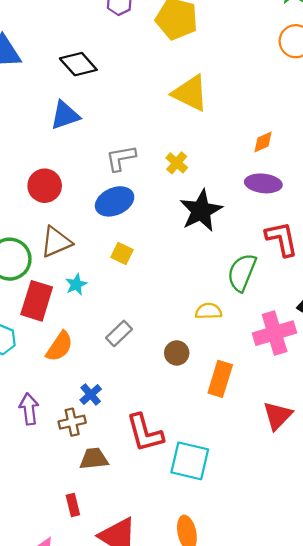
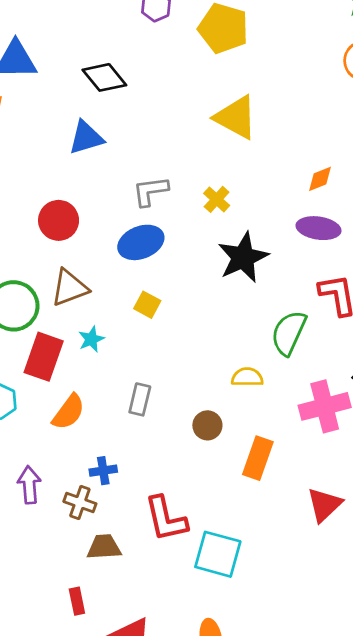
gray rectangle: (119, 333) -> (140, 399), turned -35
blue cross: (91, 395) -> (103, 471), turned 30
brown cross: (72, 422) -> (80, 503), turned 30

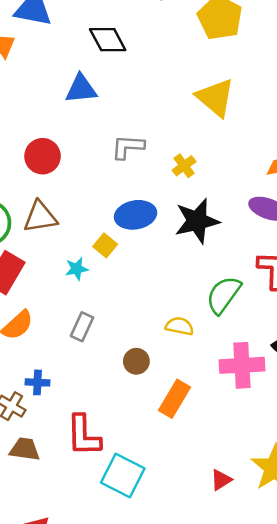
blue ellipse: (141, 242) -> (136, 215), moved
cyan star: (91, 339) -> (77, 269), moved
red triangle: (324, 505) -> (221, 480), moved, size x0.7

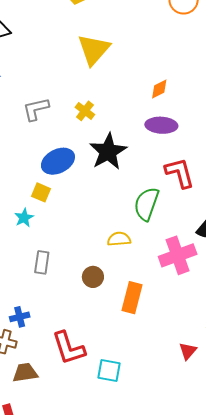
yellow triangle: (215, 98) -> (94, 50), turned 48
cyan square: (123, 476) -> (109, 371), size x0.7

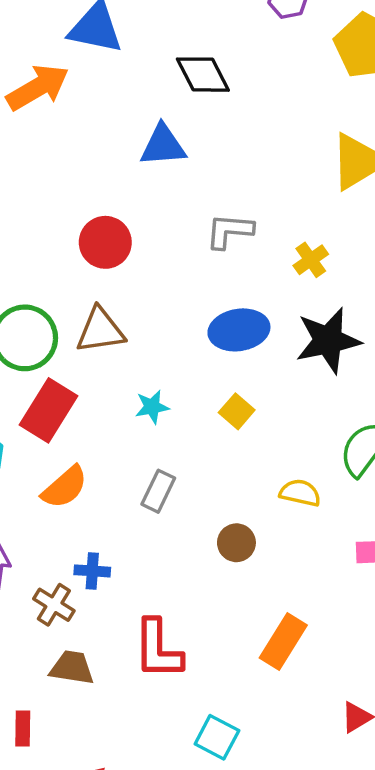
yellow square: (41, 192) -> (237, 411), moved
orange rectangle: (132, 298) -> (283, 642), moved
cyan square: (109, 371) -> (217, 737), moved

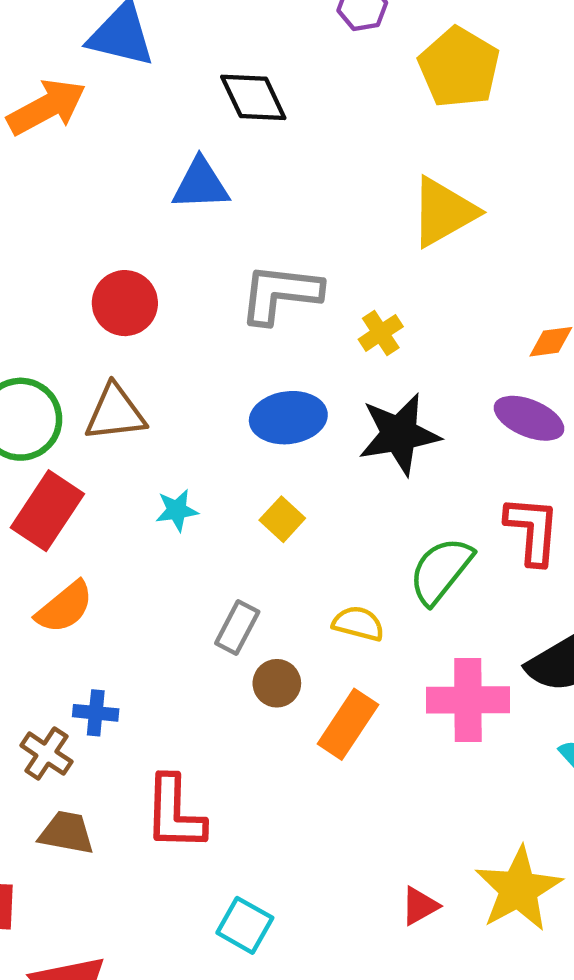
gray L-shape: (229, 231) -> (280, 294), size x1.4
gray rectangle: (158, 491) -> (237, 628), moved
orange rectangle: (283, 642) -> (348, 724), moved

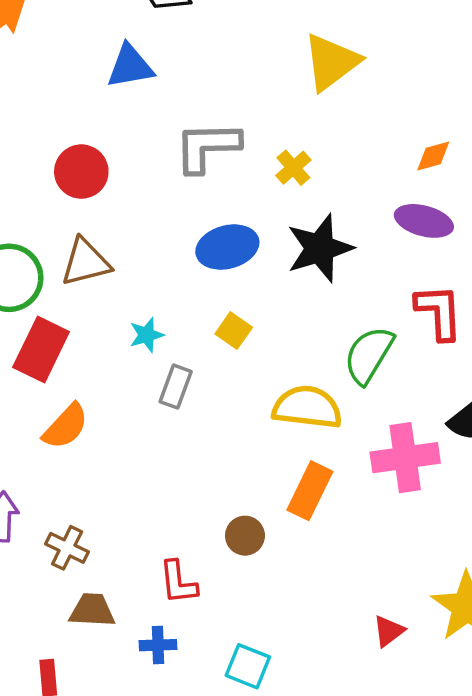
yellow semicircle: (358, 623) -> (307, 407), size x1.6
gray rectangle: (237, 628) -> (176, 387), moved
brown circle: (277, 683) -> (245, 536), moved
blue cross: (96, 713) -> (158, 645), moved
red L-shape: (175, 813) -> (178, 582), size x0.7

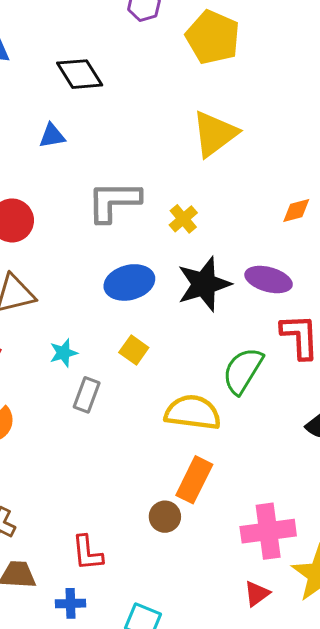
blue triangle: (130, 66) -> (52, 136), size x0.7
purple ellipse: (424, 221) -> (269, 280), moved
pink cross: (405, 458) -> (268, 531), moved
brown circle: (245, 536) -> (165, 517), moved

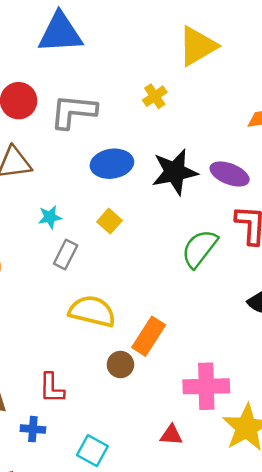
blue triangle: (52, 136) -> (60, 33), size x2.0
gray L-shape: (114, 201) -> (73, 111), moved
yellow cross: (183, 219) -> (155, 96), moved
yellow semicircle: (193, 412) -> (92, 311), moved
red triangle: (257, 594) -> (171, 435), moved, turned 35

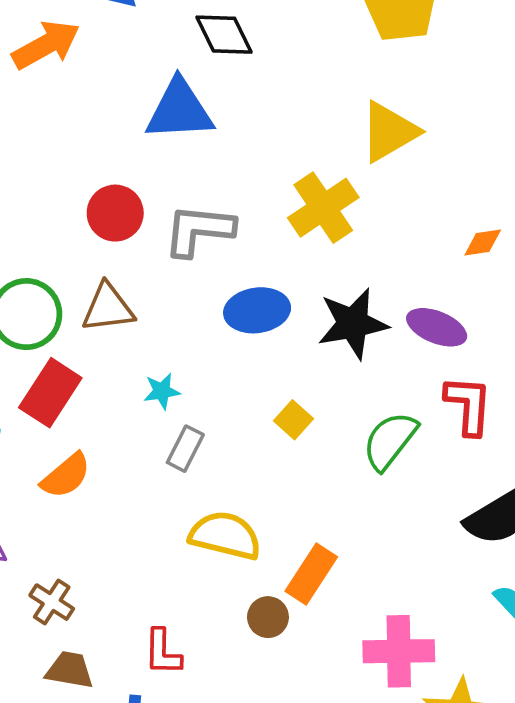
yellow cross: (155, 96) -> (323, 208), size x1.8
yellow square: (110, 221) -> (293, 420), moved

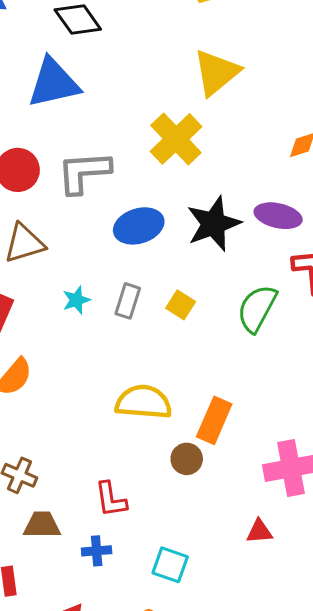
gray rectangle: (185, 449) -> (128, 301), moved

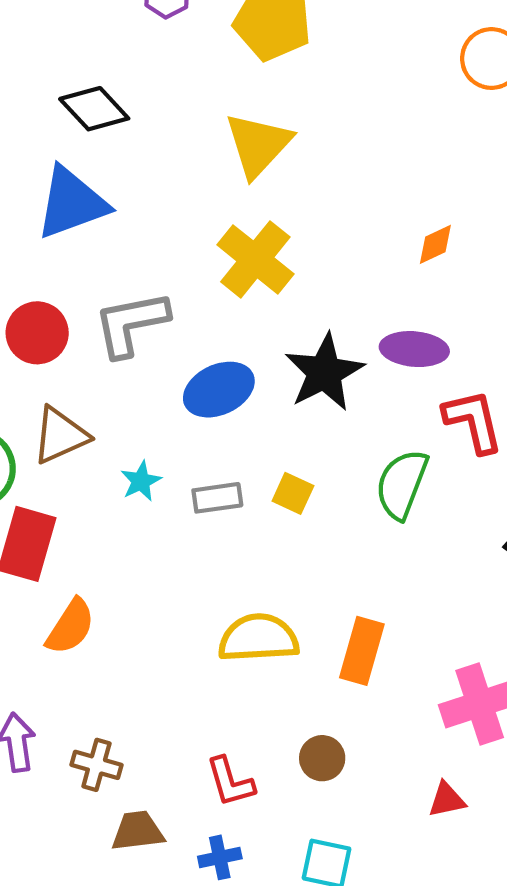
yellow triangle: (216, 72) -> (258, 145), moved
cyan star: (76, 300) -> (141, 481), moved
gray rectangle: (128, 301) -> (217, 498), turned 72
brown circle: (187, 459) -> (322, 758), moved

